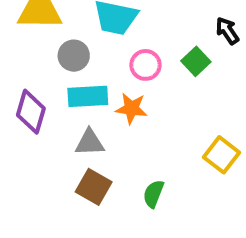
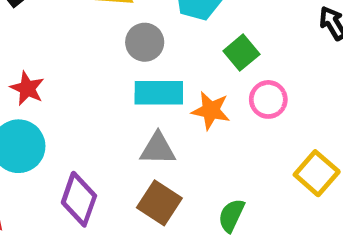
green square: (196, 61) -> (241, 53), moved
pink circle: (145, 65) -> (268, 99), moved
purple diamond: (31, 112) -> (79, 199), moved

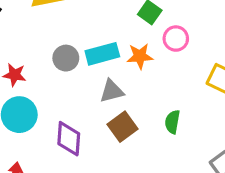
gray circle: (145, 42) -> (66, 58), moved
brown square: (159, 203) -> (123, 127), turned 36

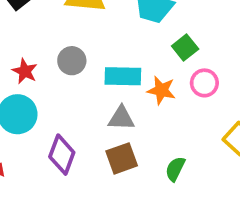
gray circle: (66, 58) -> (72, 61), moved

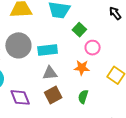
gray circle: (72, 61) -> (18, 45), size x1.6
orange star: (161, 90) -> (82, 68), moved
purple diamond: (62, 155) -> (20, 97), turned -35

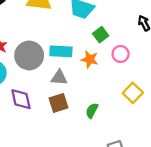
gray circle: (18, 45) -> (29, 55), moved
pink circle: (93, 48) -> (121, 54), moved
orange star: (82, 68) -> (90, 59), moved

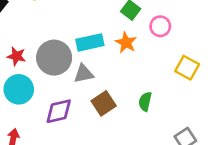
orange star: (90, 59) -> (126, 43), turned 30
gray triangle: (59, 78) -> (84, 74), moved
purple diamond: (21, 99) -> (59, 111), turned -75

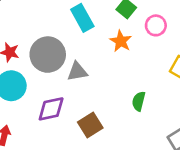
cyan rectangle: (90, 42) -> (82, 18), moved, turned 72
brown square: (104, 103) -> (90, 125), moved

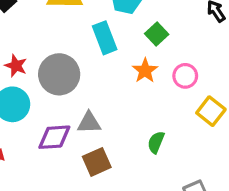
pink circle: (156, 25) -> (185, 76), moved
gray triangle: (77, 72) -> (89, 123), moved

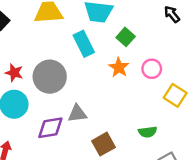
green semicircle: (156, 142) -> (148, 132), moved, turned -114
brown square: (97, 162) -> (103, 144), moved

